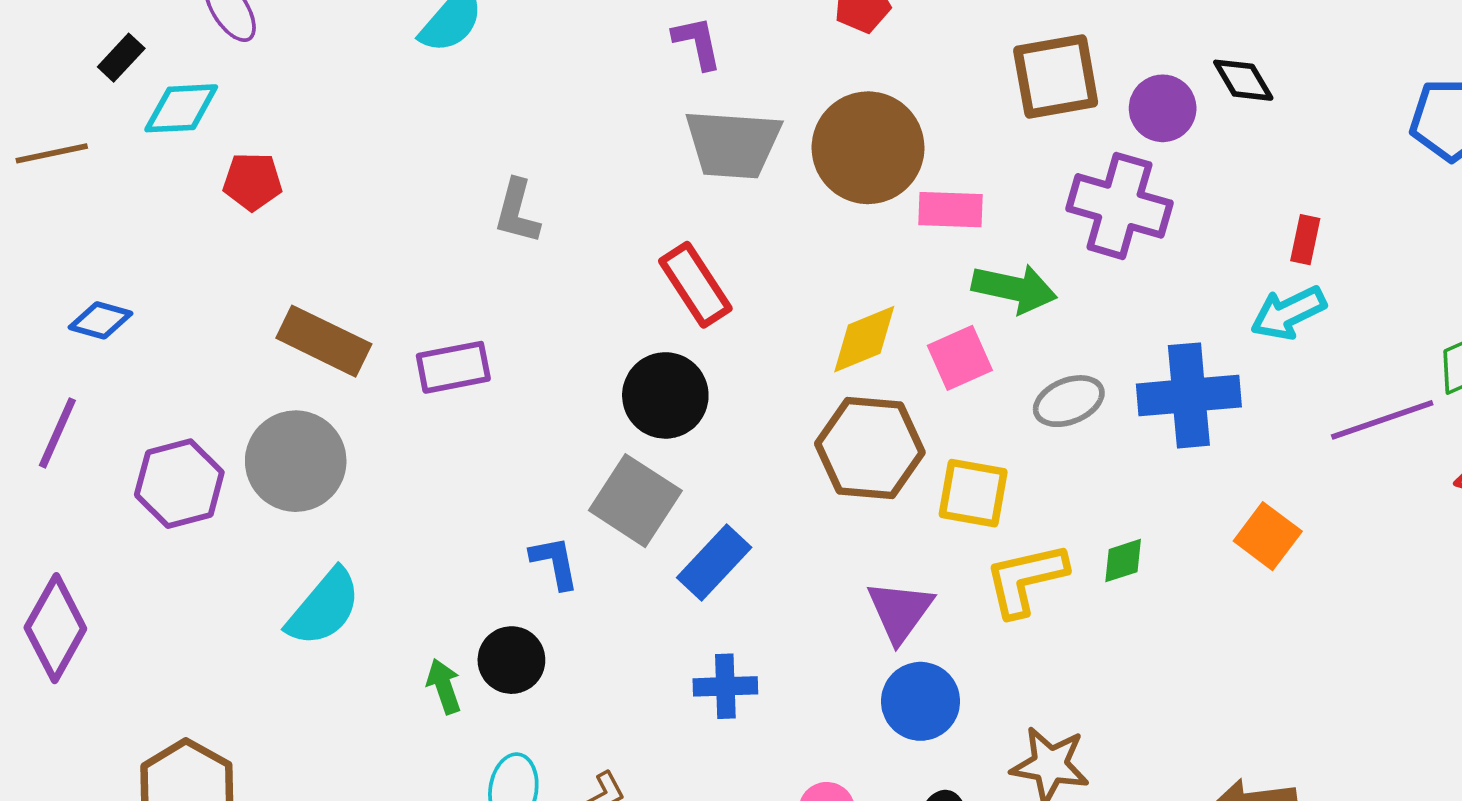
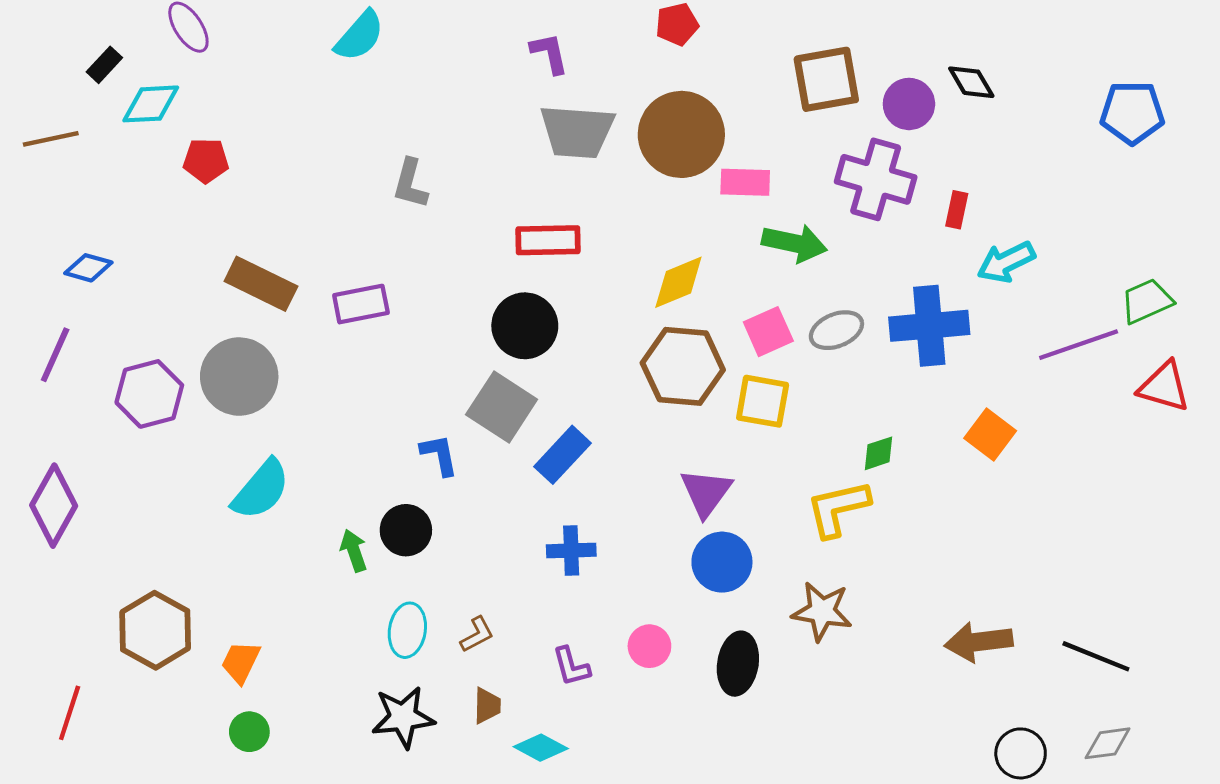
red rectangle: (1305, 240) -> (957, 210), moved
red rectangle: (695, 285) -> (548, 240), turned -58
pink square: (960, 358) -> (768, 332), moved
yellow L-shape: (1026, 579) -> (838, 508), moved

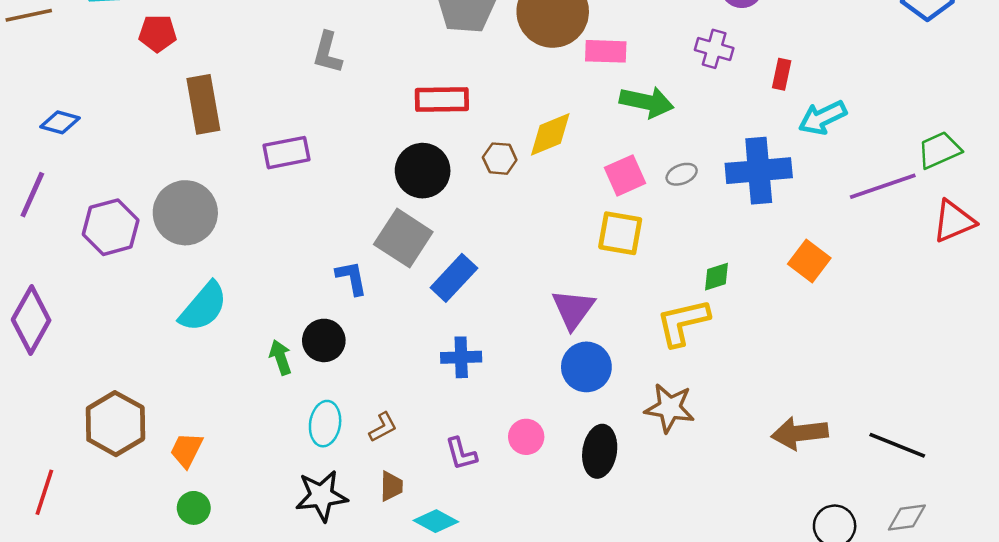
purple cross: (876, 179) -> (714, 49), size x0.6
brown rectangle: (261, 284) -> (203, 104), moved, turned 54
gray ellipse: (836, 330) -> (682, 174), size x0.7
brown hexagon: (683, 366) -> (500, 159), moved, size x0.5
red triangle: (1164, 387) -> (954, 221), turned -39

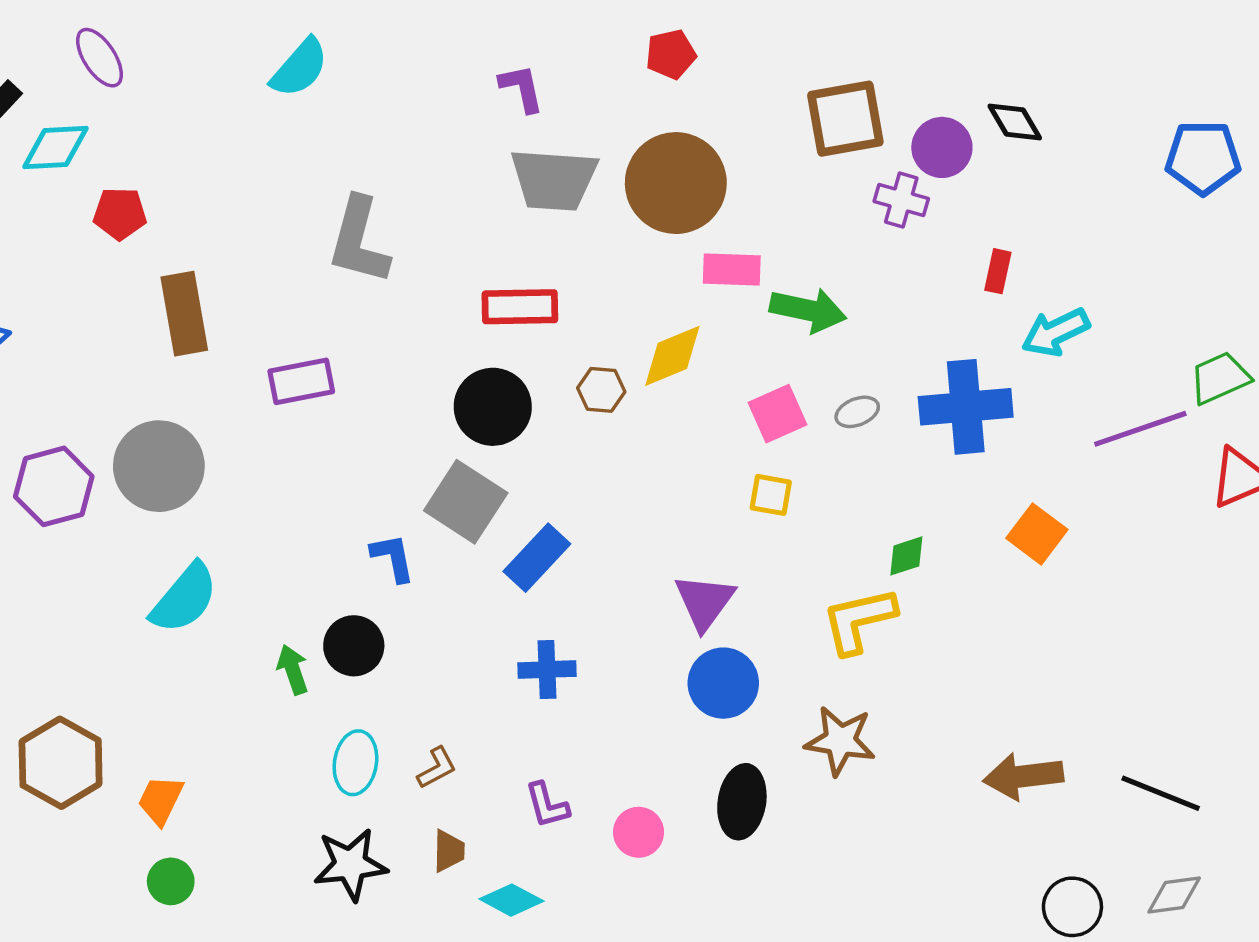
purple cross: (714, 49) -> (901, 200), moved
pink rectangle: (606, 51) -> (732, 269), moved
gray L-shape: (327, 53) -> (359, 241), size x1.5
yellow square: (620, 233) -> (771, 495), size x0.7
pink circle: (526, 437) -> (639, 832), moved

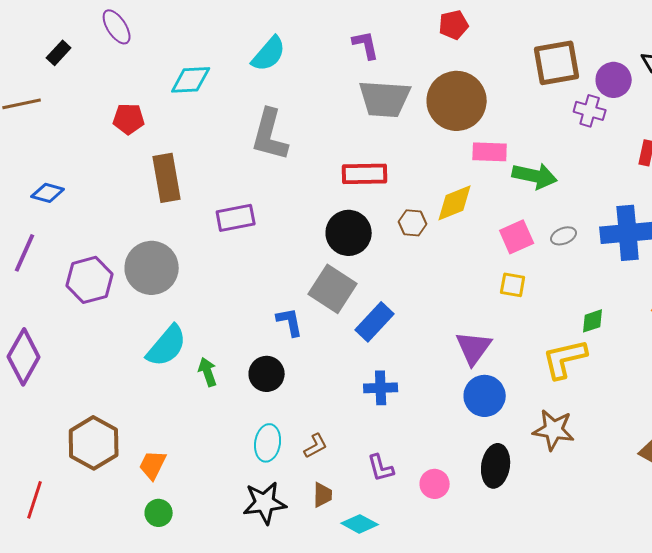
cyan semicircle: (300, 68) -> (269, 54), moved
cyan diamond: (55, 147) -> (191, 80), moved
green arrow: (293, 670) -> (208, 372), moved

